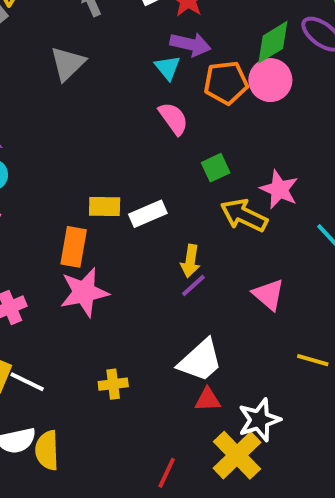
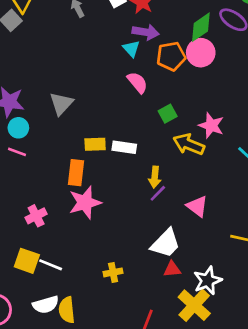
gray triangle: (68, 64) -> (61, 103), moved
white rectangle: (148, 214) -> (124, 147), turned 35
pink triangle: (268, 295) -> (197, 206), moved
yellow cross: (113, 384) -> (113, 272), moved

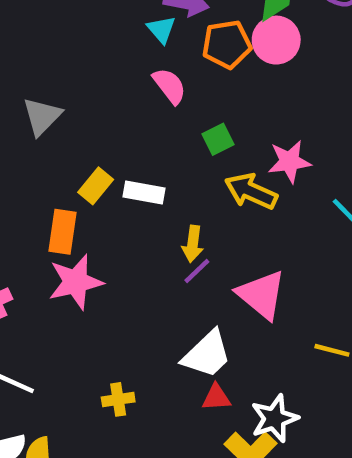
pink star: (211, 126) -> (289, 162), turned -30
yellow rectangle: (95, 144) -> (96, 186), turned -50
pink triangle: (197, 206) -> (261, 295), size x1.4

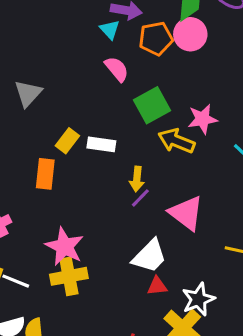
green square: (218, 139) -> (152, 105), size x1.6
pink star: (76, 282) -> (64, 246), moved, turned -30
yellow cross: (118, 399) -> (69, 276), moved, size x1.6

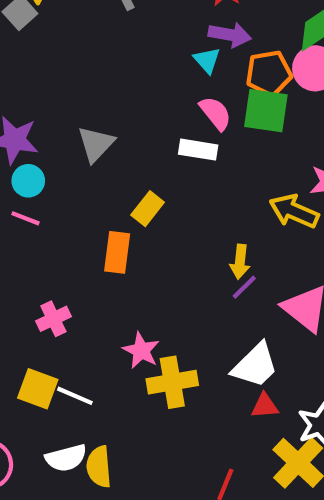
green square: (152, 105) -> (266, 111), moved, turned 36
white rectangle: (101, 144) -> (198, 150), moved
pink star: (64, 246) -> (141, 351), size x0.7
yellow cross: (69, 276) -> (172, 382), moved

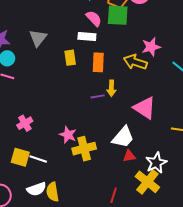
yellow rectangle: (148, 209) -> (70, 58), moved, turned -42
orange rectangle: (117, 252) -> (98, 62), moved
purple line: (244, 287) -> (98, 96), moved, turned 40

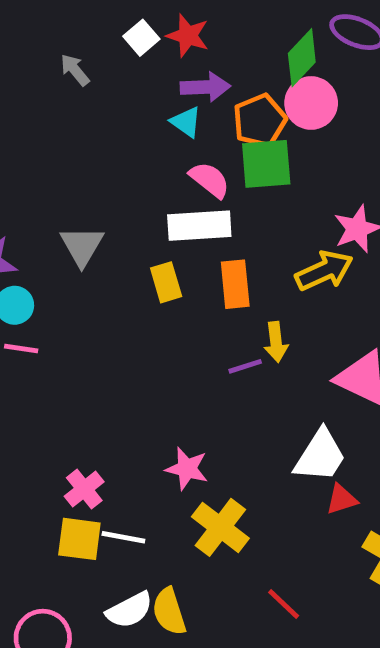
white rectangle: (87, 37) -> (199, 226), size x1.4
yellow arrow: (135, 62) -> (324, 271), turned 145
pink cross: (25, 123) -> (84, 489), moved
yellow cross: (84, 149) -> (220, 527), moved, turned -30
red line: (114, 195) -> (284, 604), moved, turned -56

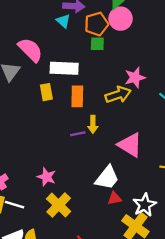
green square: (266, 164) -> (97, 44), size x0.6
pink semicircle: (210, 180) -> (30, 50), moved, size x1.4

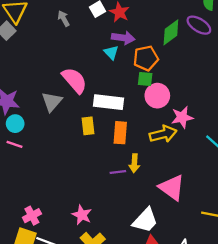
pink circle: (121, 19) -> (157, 96), moved

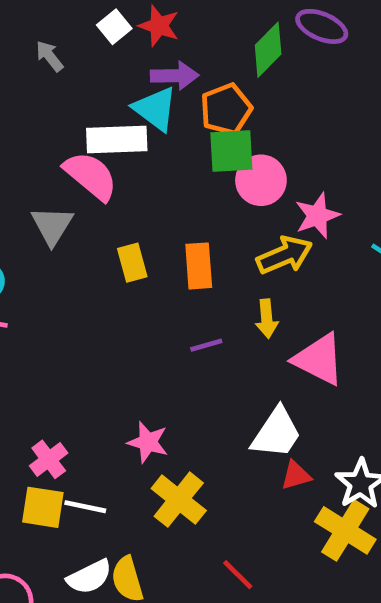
cyan triangle: (111, 52) -> (155, 109), size x1.5
green square: (145, 79) -> (231, 151), size x1.5
white rectangle: (108, 102) -> (117, 140), moved
yellow arrow: (134, 163) -> (267, 319), moved

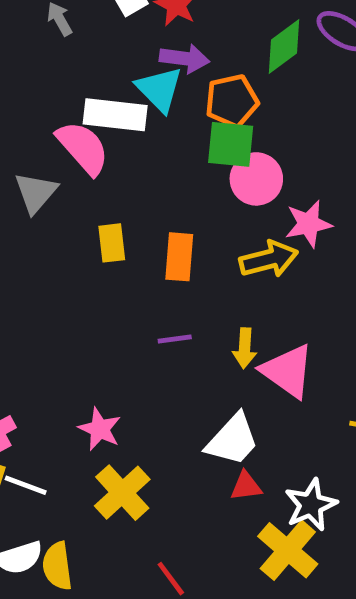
yellow arrow: (267, 319) -> (245, 348), moved

